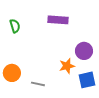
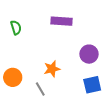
orange star: (67, 66) -> (52, 69), moved
gray line: (38, 84) -> (40, 89), turned 48

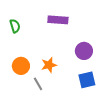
orange circle: (13, 77) -> (21, 66), moved

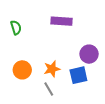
blue square: (87, 80) -> (78, 75), moved
gray line: (38, 84) -> (49, 89), moved

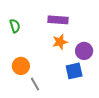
orange star: (52, 69) -> (60, 42), moved
gray line: (49, 89) -> (35, 84), moved

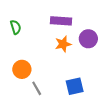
purple circle: (84, 51) -> (88, 39), moved
blue square: (74, 71) -> (75, 86), moved

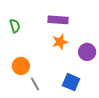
purple circle: (88, 39) -> (87, 52), moved
blue square: (75, 86) -> (71, 82), turned 36

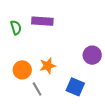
purple rectangle: (58, 20) -> (42, 21), moved
orange star: (60, 42) -> (48, 66), moved

